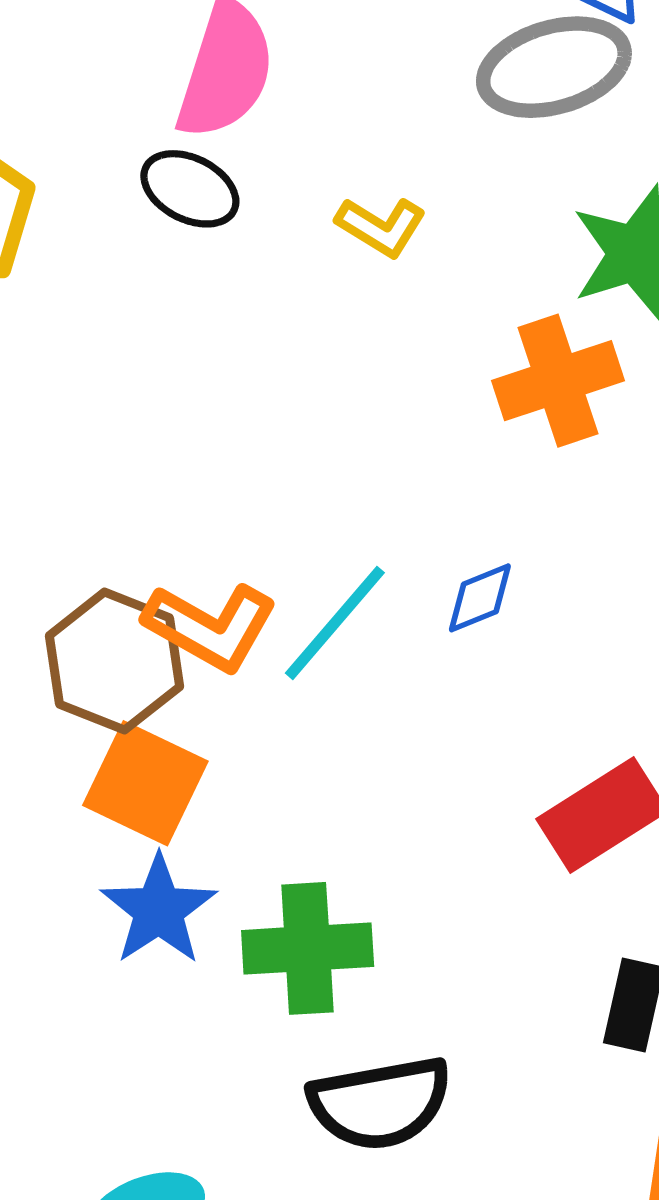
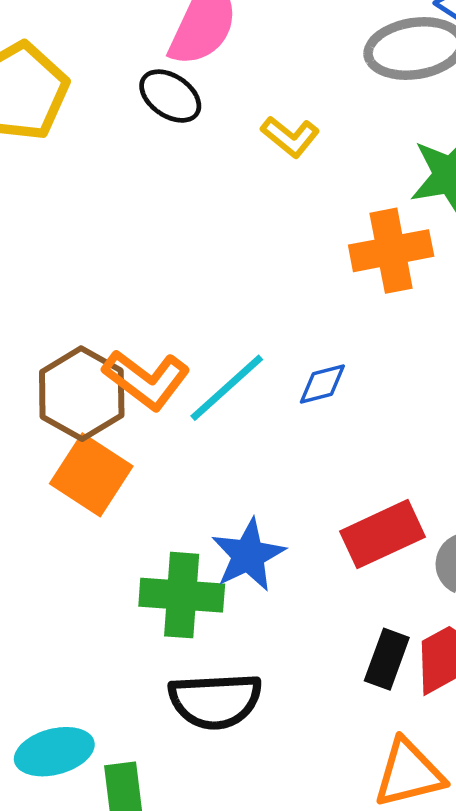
blue star: (159, 910) -> (248, 555), moved

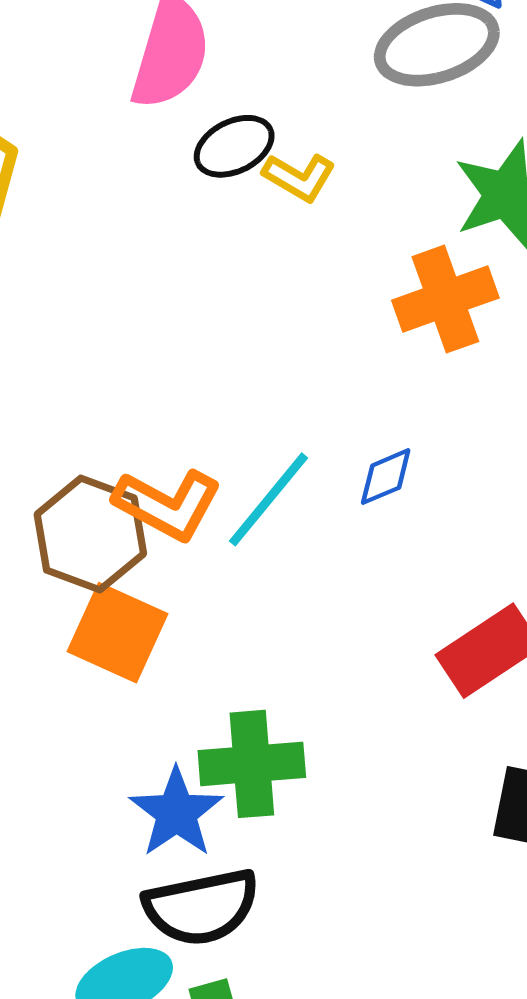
black ellipse: (170, 96) -> (234, 146), moved, turned -52
blue star: (248, 555) -> (176, 813), moved
black semicircle: (215, 701) -> (201, 907), moved

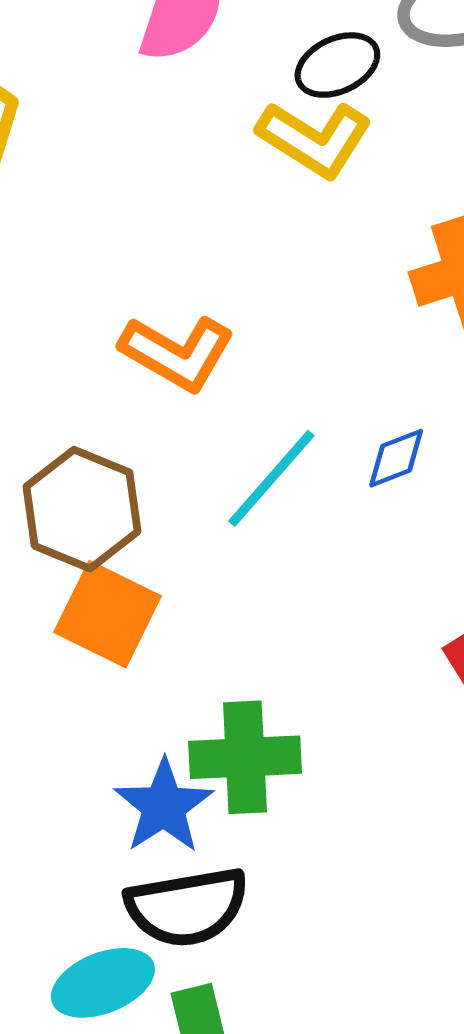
black ellipse: (234, 146) -> (337, 65), moved
yellow L-shape: (299, 177) -> (315, 139), size x1.5
orange L-shape: (168, 505) -> (177, 353), moved

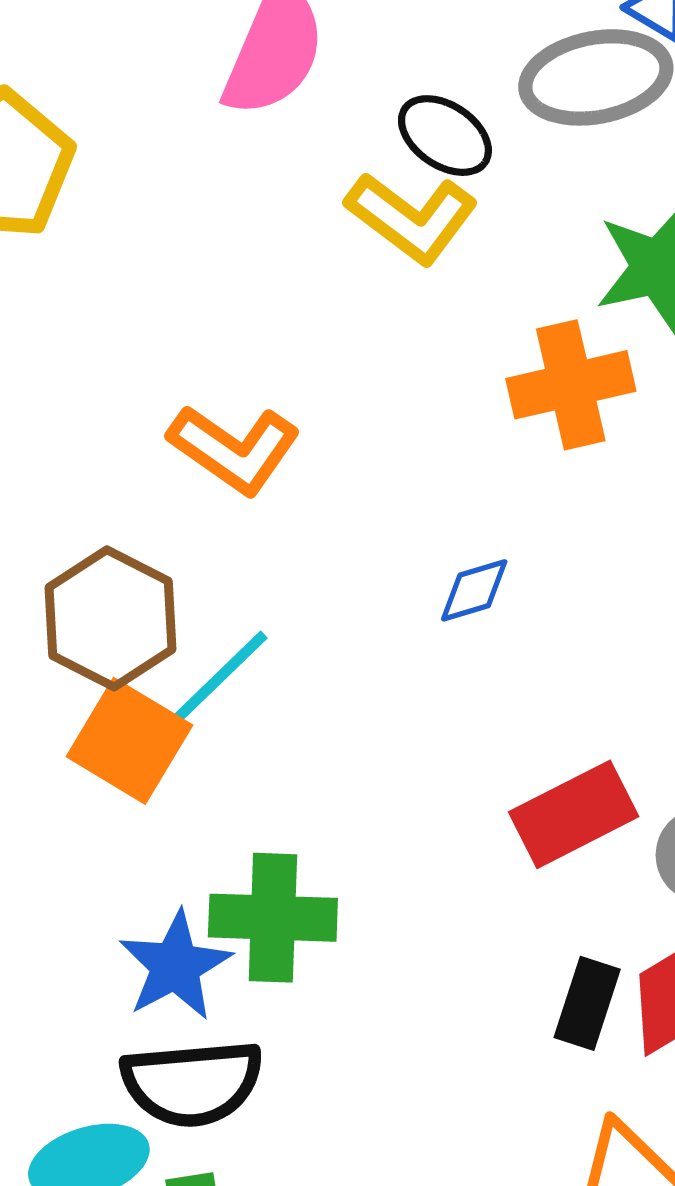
black ellipse: (337, 65) -> (445, 136), turned 54
cyan line: (271, 478) -> (214, 683), moved

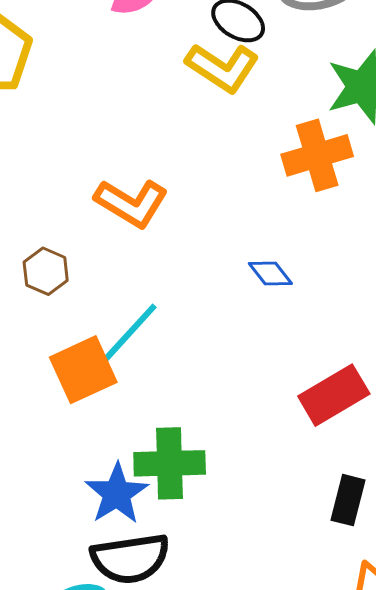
blue diamond: (474, 590) -> (270, 273), turned 72
brown hexagon: (111, 618) -> (46, 271), moved, size x0.6
orange square: (129, 741) -> (83, 370), turned 38

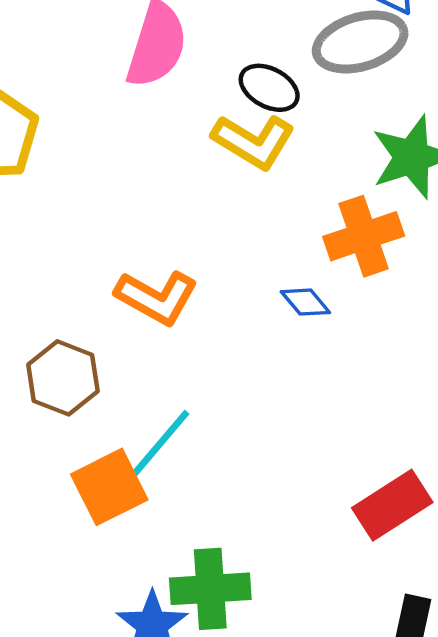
brown hexagon: (46, 271) -> (63, 378), size x1.4
blue diamond: (270, 273) -> (305, 302), moved

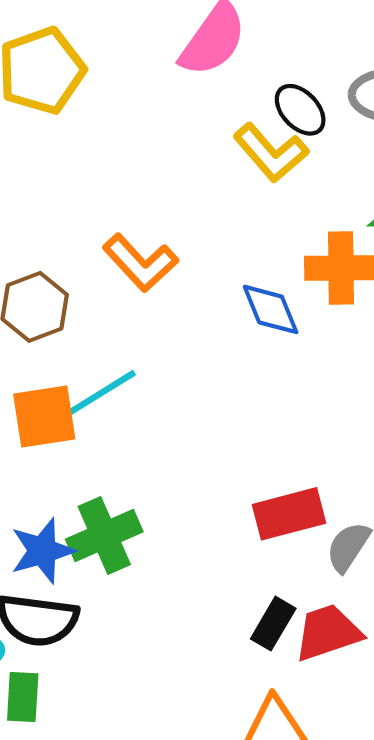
blue diamond: (305, 302) -> (271, 309), size x1.4
green cross: (210, 589) -> (104, 536), turned -38

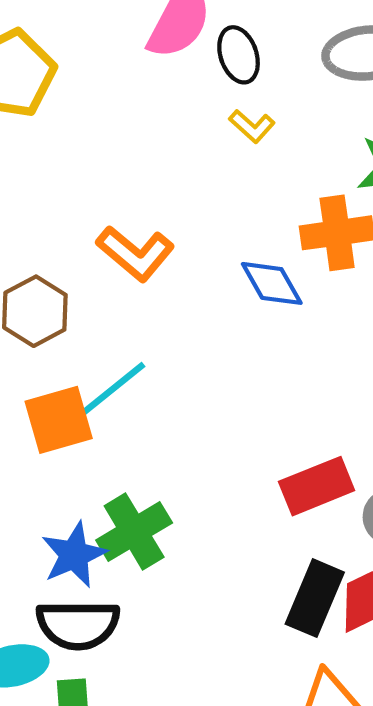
black ellipse: (300, 110) -> (239, 55), moved, turned 32
yellow L-shape: (271, 153) -> (252, 126), size x0.6
black rectangle: (273, 624) -> (315, 598), size x1.4

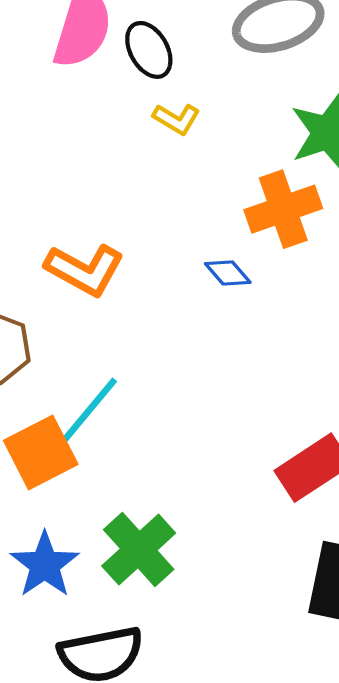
blue diamond: (272, 283) -> (228, 273), size x0.7
blue star: (74, 555) -> (45, 565), moved

